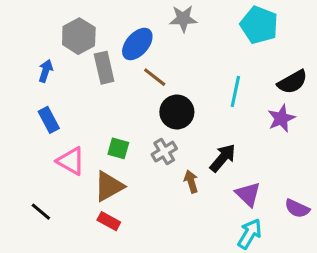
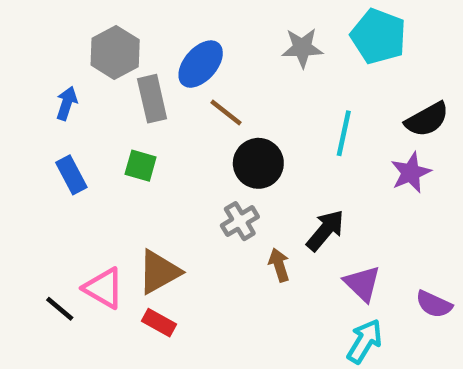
gray star: (183, 19) -> (302, 48), moved
green square: (118, 148) -> (141, 166), moved
pink triangle: (71, 161) -> (104, 288), moved

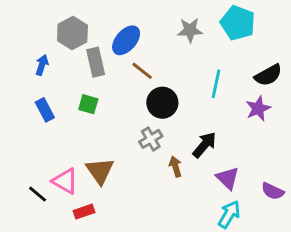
brown triangle: (159, 272) -> (100, 171), turned -36
red rectangle: (159, 323) -> (84, 212), moved, turned -48

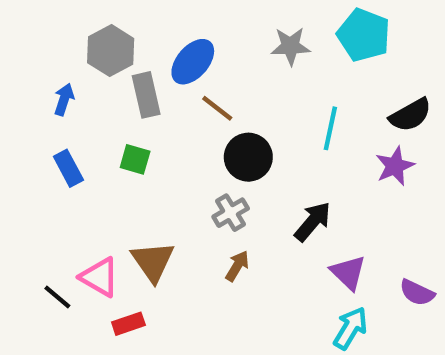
brown arrow: (175, 167) -> (237, 266), moved, turned 48

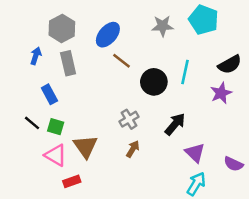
gray rectangle: (146, 95) -> (68, 63), moved
black circle: (248, 157) -> (154, 82), moved
green square: (135, 159) -> (56, 127), moved
blue rectangle: (68, 168) -> (49, 94), moved
black line: (57, 297) -> (32, 123), moved

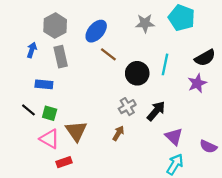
blue rectangle: (49, 94) -> (44, 84), turned -56
gray cross: (129, 119) -> (127, 107), moved

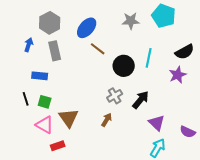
black line: (28, 110) -> (26, 99), turned 32

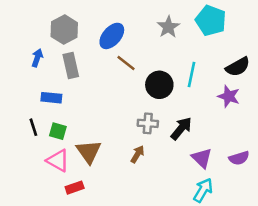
gray star: (131, 21) -> (168, 27), turned -30
purple star: (178, 75) -> (229, 96), turned -30
gray cross: (115, 96) -> (148, 123), turned 35
purple semicircle: (188, 132) -> (239, 158), moved, turned -42

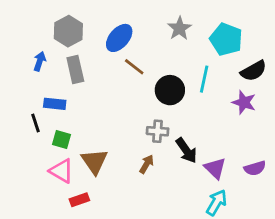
cyan pentagon: (211, 21) -> (226, 39), moved
black line: (33, 127) -> (35, 123), moved
black arrow: (181, 128) -> (186, 150), moved, turned 105

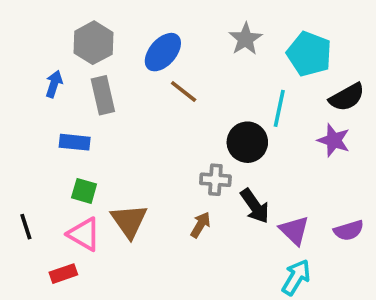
black circle: (170, 90) -> (247, 142), moved
black line: (35, 123) -> (26, 227), moved
red rectangle: (79, 200) -> (63, 274), moved

